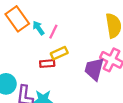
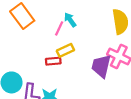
cyan arrow: (38, 28) -> (70, 20), moved

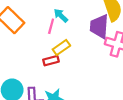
purple trapezoid: (101, 66) -> (99, 26), moved

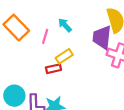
pink line: (51, 26) -> (45, 36), moved

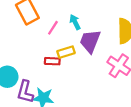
purple trapezoid: (102, 37) -> (90, 41), moved

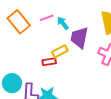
pink line: (53, 28) -> (47, 18), moved, turned 48

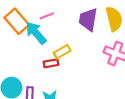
cyan arrow: (63, 23) -> (36, 33), moved, size x1.6
purple trapezoid: (79, 38) -> (88, 20), moved

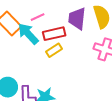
red rectangle: (51, 63) -> (54, 34), moved, size x1.5

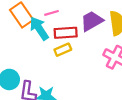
purple trapezoid: (77, 19) -> (92, 21), turned 45

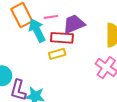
purple trapezoid: (92, 21) -> (74, 24), moved

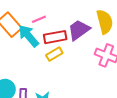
purple trapezoid: (74, 24) -> (79, 30), moved

